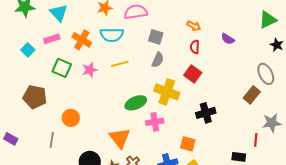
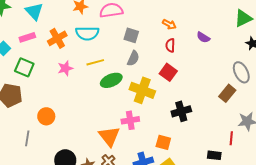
orange cross: (82, 40) -> (57, 38), turned 30
green square: (62, 68) -> (24, 67), moved
green ellipse: (136, 103) -> (111, 80), moved
orange triangle: (120, 138) -> (109, 136), moved

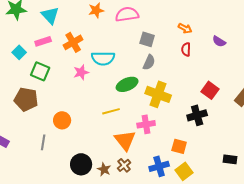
cyan semicircle: (87, 33) -> (103, 58), moved
yellow line: (95, 62) -> (111, 111), moved
red square: (168, 72) -> (210, 90), moved

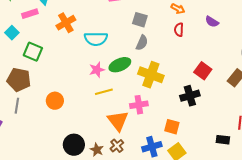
pink rectangle: (43, 41) -> (30, 14), moved
pink star: (81, 72) -> (97, 70), moved
gray line: (43, 142) -> (17, 106), moved

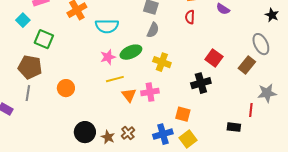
yellow cross: (151, 75) -> (162, 62), size x0.7
orange triangle: (118, 121) -> (129, 95), moved, size x0.7

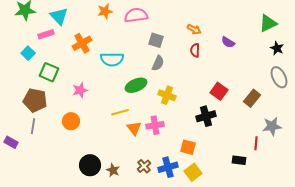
gray ellipse: (261, 44) -> (279, 77), moved
pink star: (108, 57) -> (80, 90), moved
brown cross: (128, 133) -> (144, 166), moved

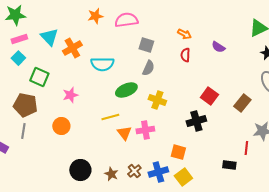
cyan triangle: (59, 16) -> (49, 37), moved
pink rectangle: (46, 34) -> (19, 39), moved
brown star: (113, 170) -> (111, 174), moved

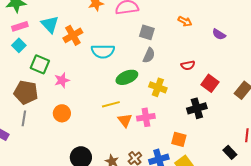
red semicircle: (185, 55) -> (188, 65), moved, turned -104
pink star: (70, 95) -> (62, 80), moved
black rectangle: (229, 165) -> (230, 152), turned 40

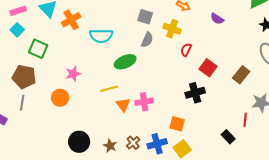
red semicircle: (188, 65) -> (186, 50), turned 128
pink star: (62, 80) -> (73, 74), moved
yellow cross: (158, 87) -> (172, 29), moved

